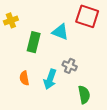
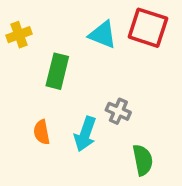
cyan triangle: (60, 32) -> (103, 35), moved

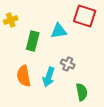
cyan triangle: (103, 35) -> (59, 31), moved, turned -30
orange semicircle: (42, 132) -> (24, 76), size x1.5

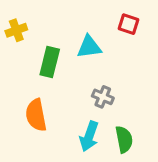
red square: (85, 16) -> (129, 24), size x0.6
cyan arrow: (49, 77) -> (89, 136), moved

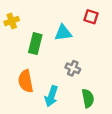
cyan arrow: (89, 136) -> (51, 96), moved

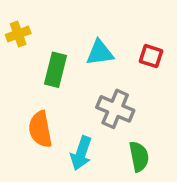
red square: (91, 17) -> (151, 56), moved
gray cross: (73, 68) -> (115, 109), size x1.5

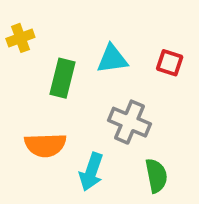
orange semicircle: (40, 129) -> (45, 145), turned -81

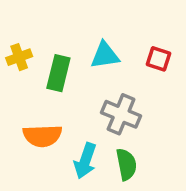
yellow cross: (20, 38) -> (19, 57), moved
green semicircle: (156, 176) -> (126, 164), moved

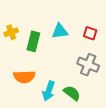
gray cross: (121, 114) -> (88, 65), moved
green semicircle: (126, 164) -> (72, 93), turned -42

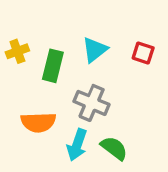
cyan triangle: (60, 31) -> (95, 50), turned -30
gray cross: (88, 65) -> (92, 103), moved

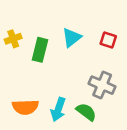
gray cross: (92, 103) -> (102, 85), moved
orange semicircle: (38, 122) -> (25, 107), moved

